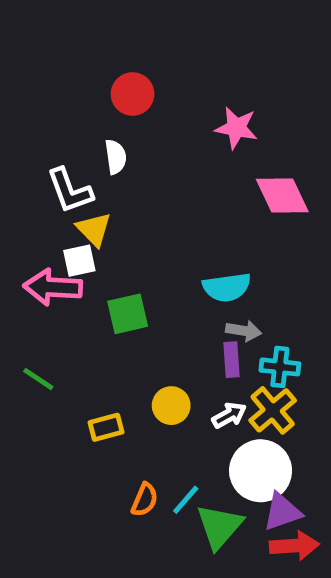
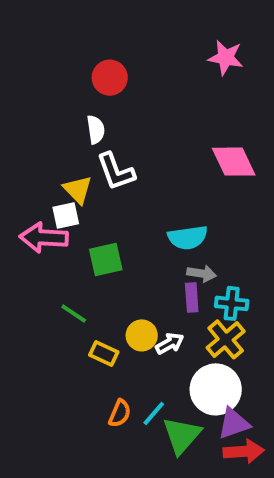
pink star: (236, 128) -> (226, 58), moved
white L-shape: (70, 191) -> (116, 172), moved
green line: (38, 379) -> (74, 313), moved
white arrow: (229, 415) -> (170, 343), moved
yellow rectangle: (106, 427) -> (104, 353), moved, turned 40

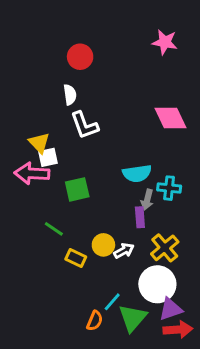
yellow triangle: (78, 190) -> (39, 143), moved
gray arrow: (202, 274) -> (147, 200), turned 96
cyan cross: (232, 303) -> (169, 188), moved
orange semicircle: (120, 413) -> (95, 321), moved

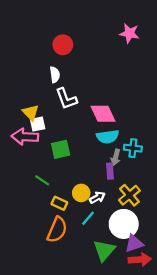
pink diamond: (171, 118) -> (103, 114), moved
cyan line: (112, 302) -> (88, 218), moved
orange semicircle: (95, 321) -> (57, 230), moved, size x1.6

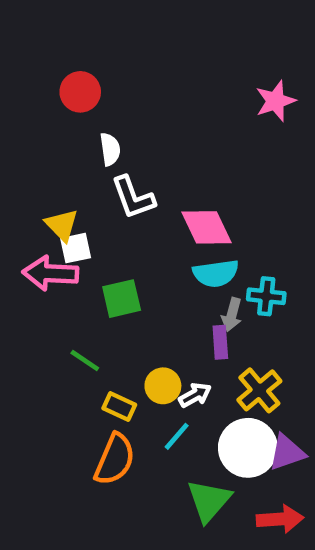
pink star: (129, 33) -> (275, 101), moved, turned -30
red circle: (63, 45) -> (80, 92), moved
purple triangle: (134, 243) -> (287, 452), moved

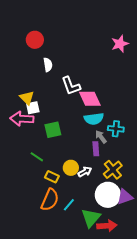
white L-shape: (133, 198) -> (71, 86), moved
gray arrow: (232, 315) -> (101, 137), turned 128
cyan line: (177, 436) -> (69, 205), moved
red arrow: (280, 519) -> (107, 226), moved

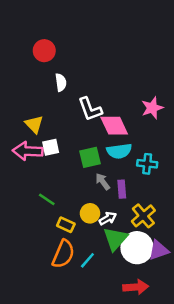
pink star: (120, 44) -> (152, 108), moved
white square: (33, 108) -> (51, 147), moved
green square: (53, 130) -> (90, 157), moved
gray arrow: (101, 137) -> (103, 182), moved
green triangle: (91, 218) -> (115, 239), moved

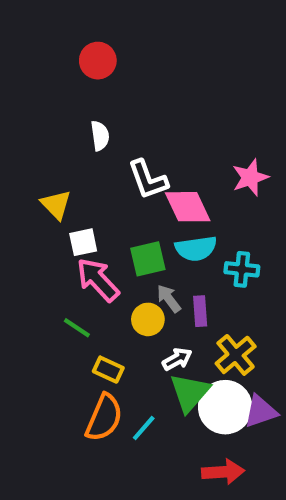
red circle: (44, 51) -> (98, 61), moved
pink arrow: (28, 151) -> (98, 280), moved, turned 44
yellow circle: (90, 213) -> (148, 319), moved

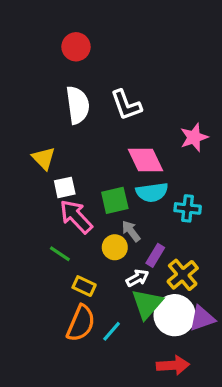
white semicircle: (100, 136) -> (78, 105), size x1.6
white L-shape: (148, 180) -> (126, 105), moved
purple rectangle: (200, 311) -> (155, 255), moved, turned 35

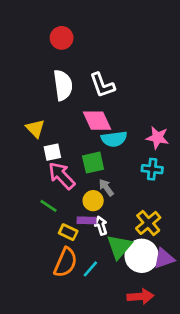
pink star: (194, 137) -> (157, 138), moved, turned 30
pink diamond: (146, 160) -> (97, 121), moved
cyan semicircle: (152, 192) -> (114, 139), moved
purple rectangle: (155, 255) -> (87, 220), moved, turned 60
white arrow: (137, 278) -> (101, 226), moved, turned -78

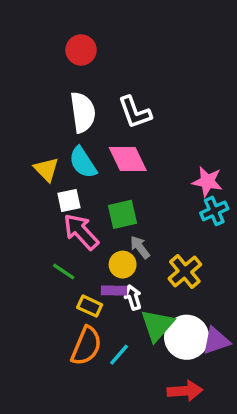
cyan semicircle: (114, 139) -> (83, 162), moved, turned 65
cyan cross: (152, 169) -> (214, 211), moved, turned -30
yellow cross: (148, 223) -> (185, 271), moved

